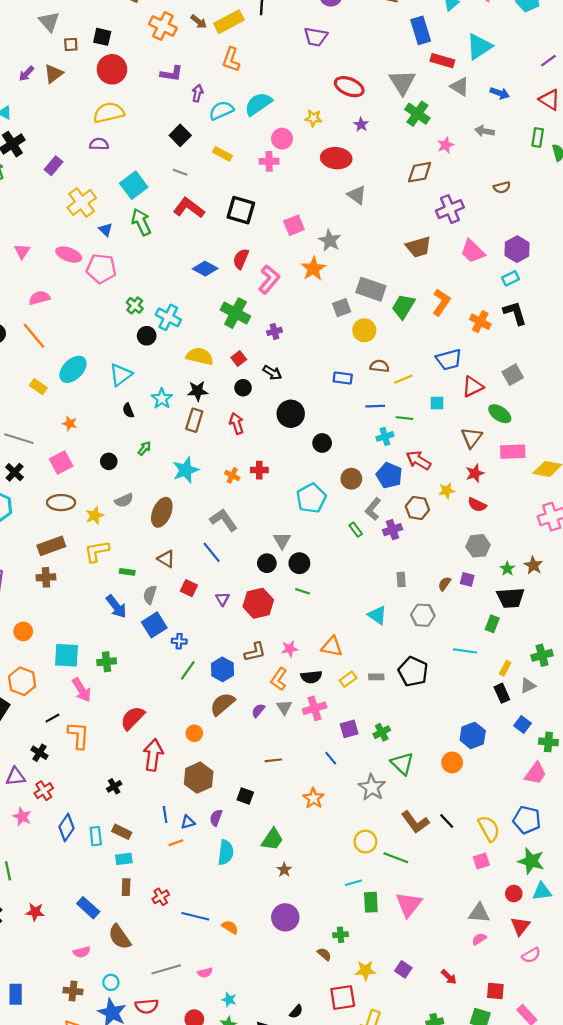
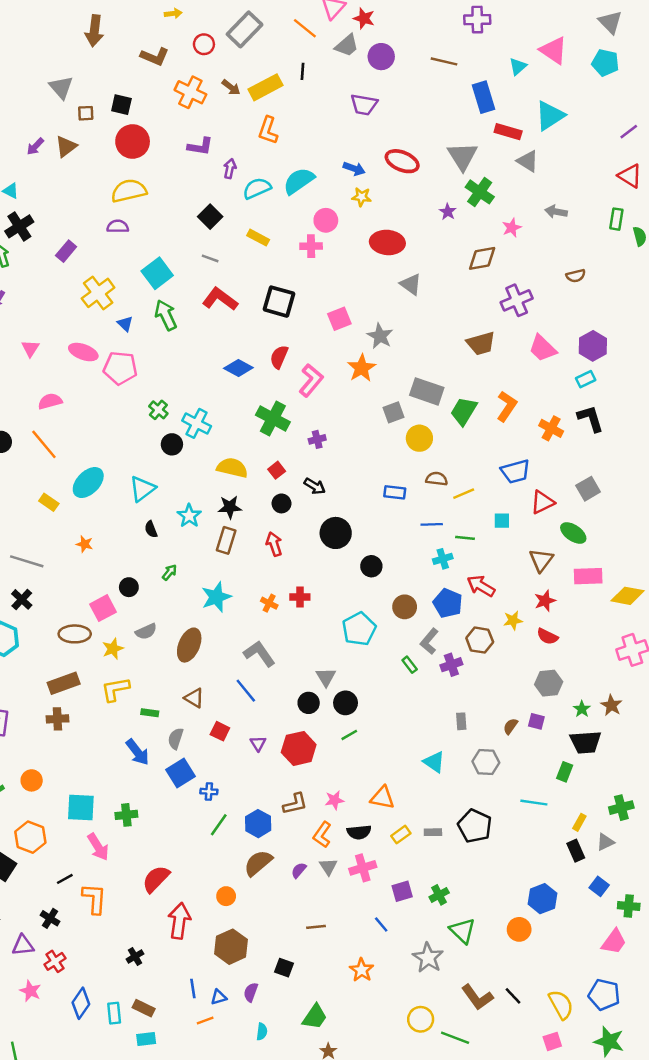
blue arrow: (500, 93) -> (354, 169), moved
purple star: (361, 125) -> (448, 212), moved
pink square: (61, 462) -> (103, 608), moved
green line: (303, 591) -> (349, 735), turned -48
cyan semicircle: (226, 852) -> (262, 1032), size x0.6

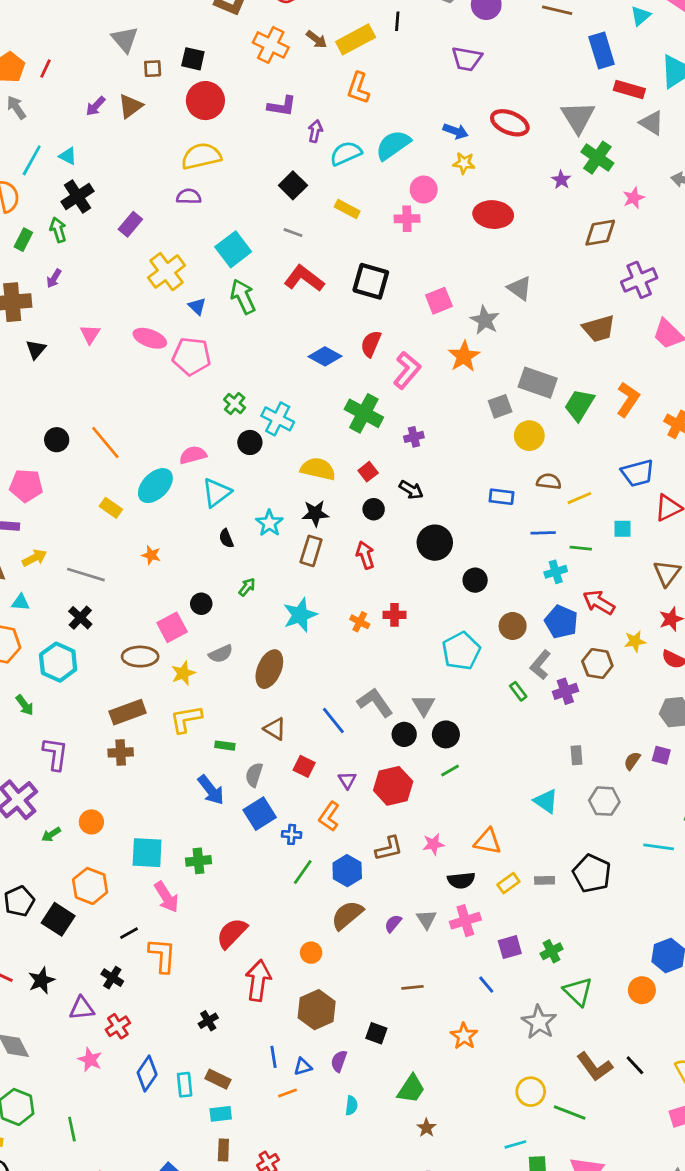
gray triangle: (411, 284) -> (520, 288), moved
pink semicircle: (50, 401) -> (193, 455), moved
gray L-shape: (259, 654) -> (375, 702), moved
orange L-shape: (322, 835) -> (329, 816), moved

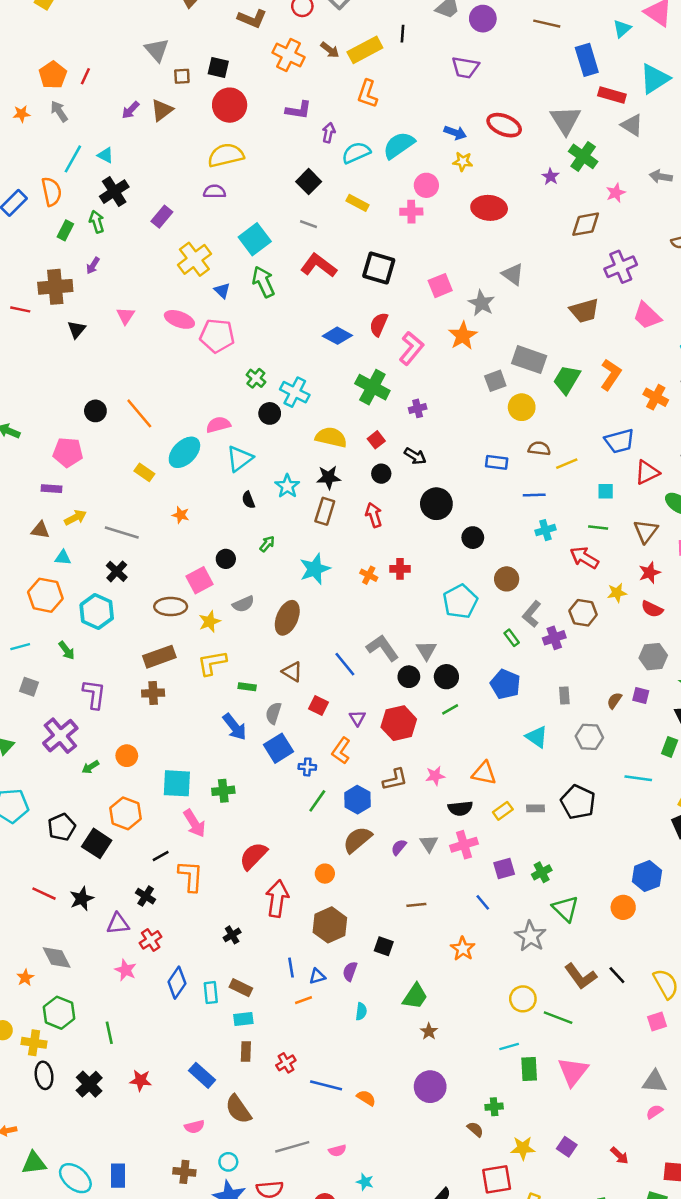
green line: (581, 548) -> (598, 528), moved
blue pentagon: (561, 622) -> (505, 684), moved

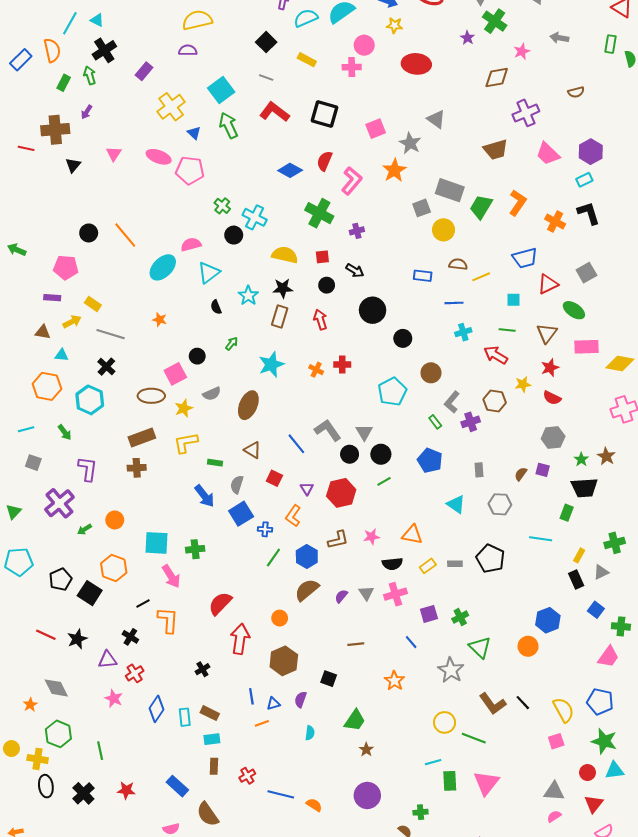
red square: (376, 440) -> (322, 257), turned 32
yellow rectangle: (144, 472) -> (93, 304), moved

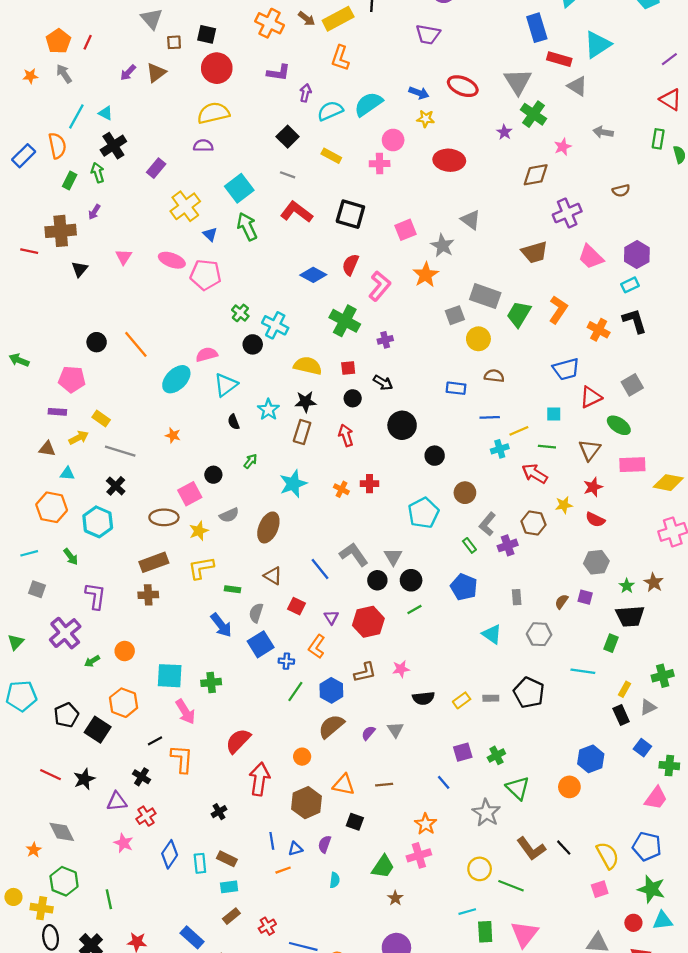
yellow line: (481, 277) -> (519, 431), moved
orange triangle: (412, 535) -> (344, 785), moved
pink cross: (395, 594) -> (419, 855), moved
brown rectangle: (214, 766) -> (231, 916), turned 49

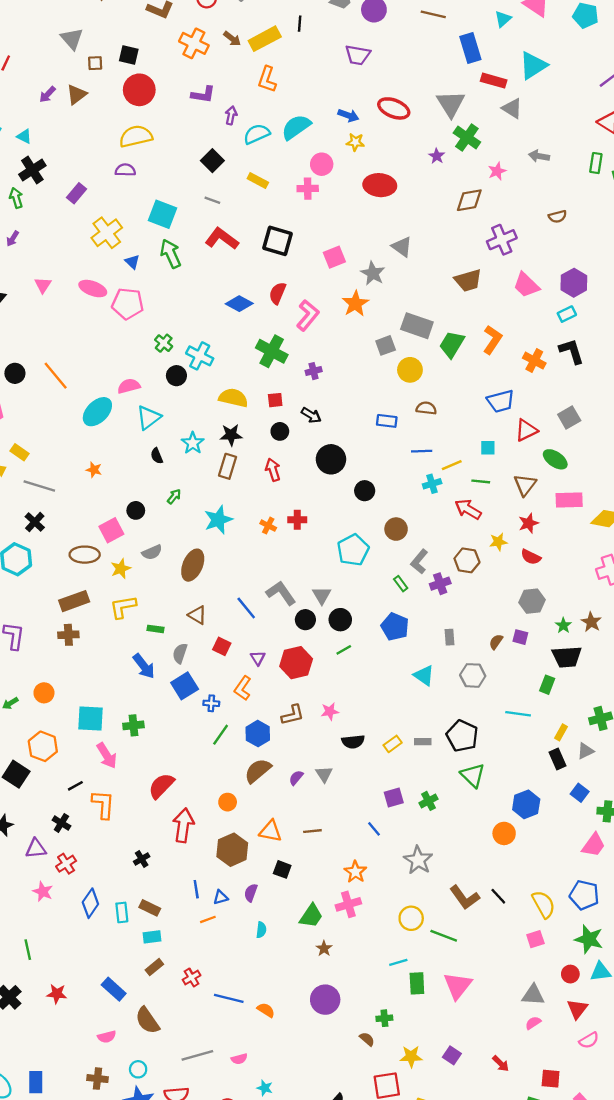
cyan square: (239, 188) -> (162, 214), turned -32
green triangle: (518, 788) -> (473, 775), moved

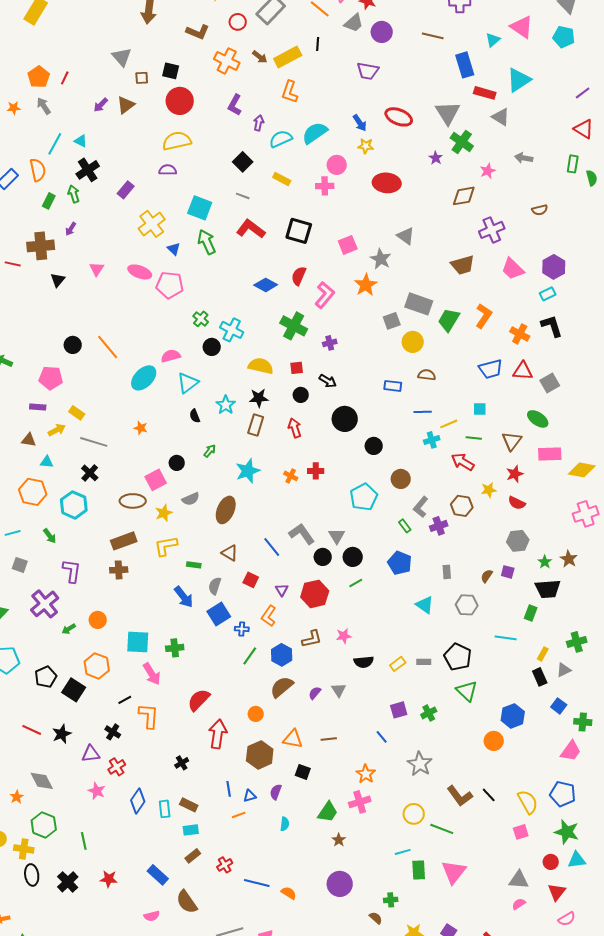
purple L-shape: (203, 94) -> (235, 105), turned 110
blue arrow: (348, 115) -> (360, 123), turned 36
red triangle: (526, 430) -> (523, 371), moved, turned 30

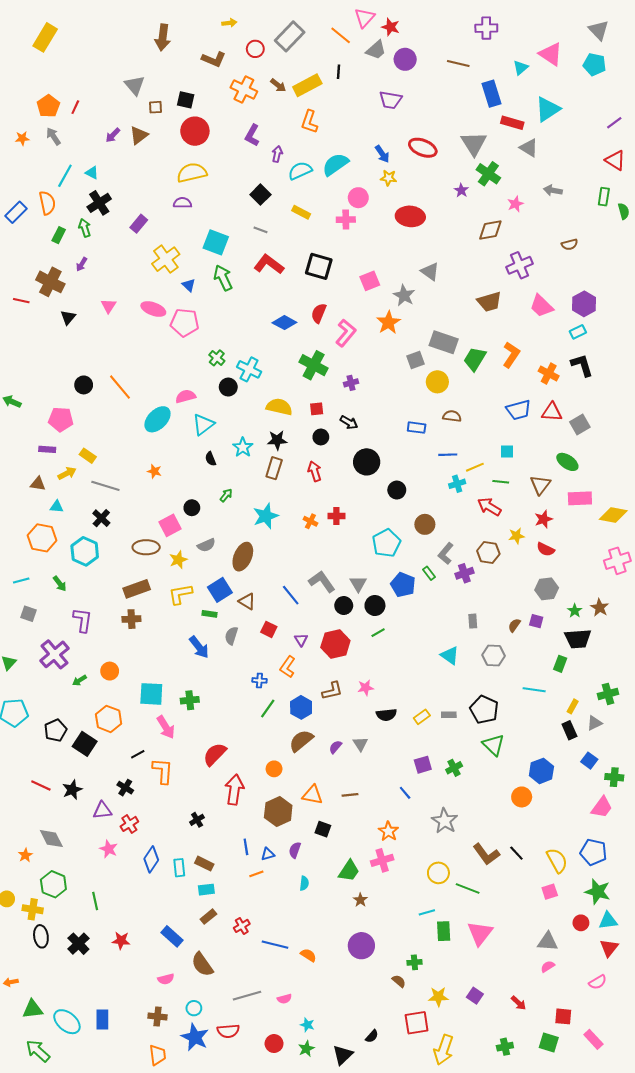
brown cross: (41, 246) -> (50, 282), turned 32
blue pentagon: (400, 563) -> (403, 585), moved
blue square: (219, 614) -> (220, 590), moved
red triangle: (557, 892) -> (609, 948), moved

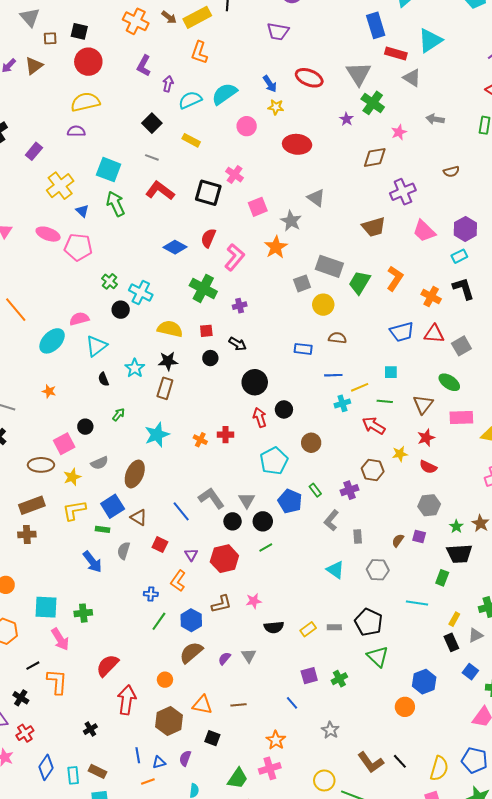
pink cross: (346, 220) -> (235, 175), moved, turned 36
red arrow: (315, 471) -> (260, 418), moved
gray L-shape: (446, 553) -> (331, 520), moved
gray star: (445, 821) -> (330, 730), size x0.7
yellow semicircle: (557, 860) -> (439, 768), turned 45

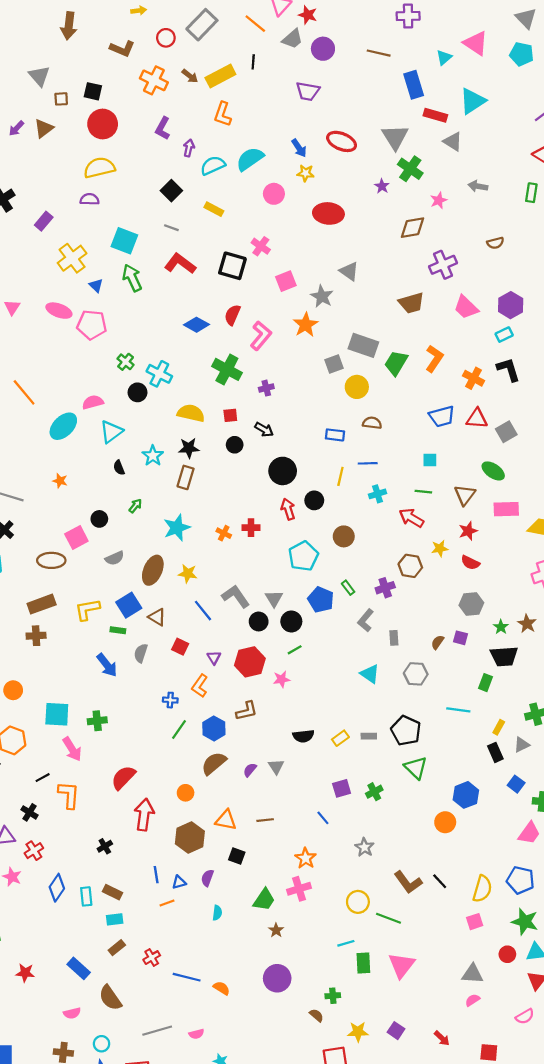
yellow line: (360, 387) -> (340, 476), moved, turned -54
yellow star: (72, 477) -> (188, 573), moved, turned 30
pink star: (254, 601) -> (282, 679), moved

